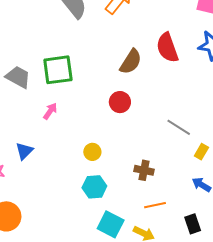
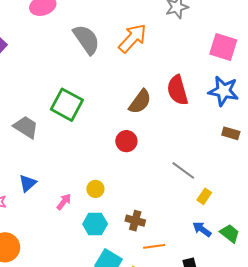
green square: (58, 70) -> (67, 105), turned 32
gray trapezoid: (18, 77) -> (26, 127), moved
pink arrow: (50, 111) -> (64, 202), moved
brown cross: (144, 170) -> (135, 221), moved

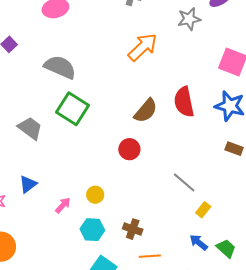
gray semicircle: (86, 39) -> (60, 67), moved, turned -36

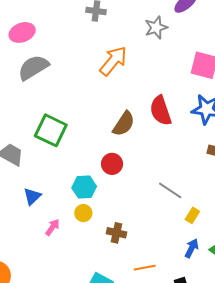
gray semicircle: (60, 67) -> (33, 67), moved, turned -48
blue triangle: (28, 184) -> (32, 196), moved
brown cross: (133, 229) -> (116, 233), moved
cyan hexagon: (92, 230) -> (84, 187), moved
blue arrow: (199, 242) -> (192, 248), turned 84

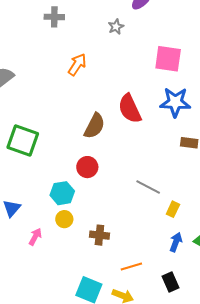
gray star: (156, 28) -> (116, 27), size x0.7
orange arrow: (113, 61) -> (77, 65), size x0.7

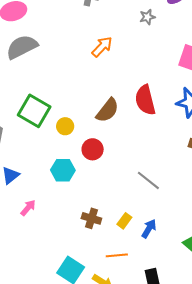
yellow rectangle: (173, 209) -> (124, 221), moved
yellow circle: (64, 219) -> (65, 126), moved
blue arrow: (176, 242) -> (149, 229), moved

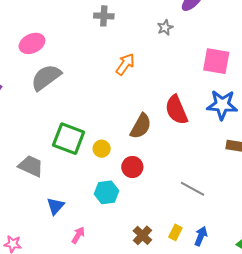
brown cross: (91, 218) -> (142, 235), turned 36

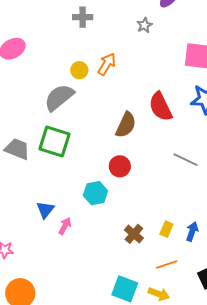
gray semicircle: (46, 77) -> (59, 97), moved
yellow circle: (102, 149) -> (79, 70), moved
gray trapezoid: (31, 166) -> (17, 149), moved
gray line: (193, 189) -> (186, 160), moved
pink arrow: (78, 235) -> (65, 226), moved

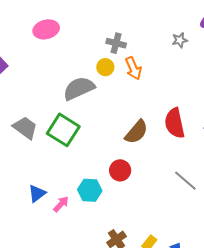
gray cross: (83, 17) -> (116, 43), moved
orange arrow: (107, 64) -> (133, 68), turned 110
pink arrow: (65, 226) -> (61, 204), moved

